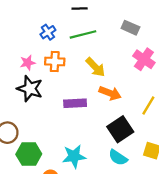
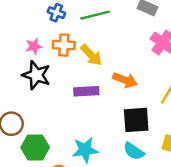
blue cross: (48, 32) -> (56, 13), turned -35
yellow arrow: (95, 67) -> (91, 55), moved
black square: (120, 129) -> (136, 120), turned 30

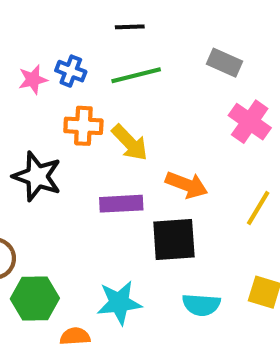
pink star: (34, 46) -> (33, 80), moved
black square: (136, 120) -> (174, 240), moved
cyan semicircle: (134, 151) -> (201, 305), turned -30

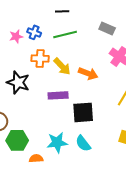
orange arrow: (187, 185) -> (88, 73), moved
cyan semicircle: (201, 305) -> (83, 143), moved, turned 48

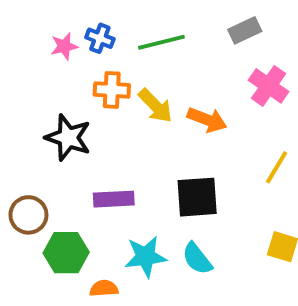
gray rectangle: (107, 28) -> (245, 30), turned -49
purple rectangle: (58, 95) -> (114, 199), moved

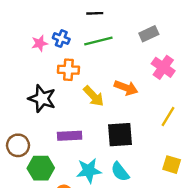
yellow arrow: (155, 106) -> (94, 96), moved

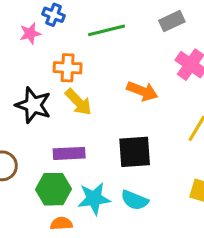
blue cross: (61, 39) -> (54, 15), moved
yellow arrow: (94, 96) -> (78, 102), moved
green hexagon: (41, 168) -> (54, 189), moved
cyan semicircle: (120, 172) -> (135, 200), turned -30

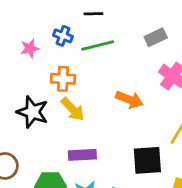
blue cross: (54, 15) -> (63, 36), moved
black square: (135, 152) -> (147, 160), moved
purple rectangle: (69, 153) -> (82, 155), moved

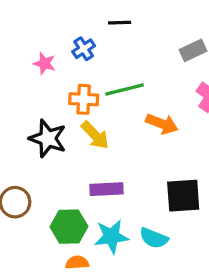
blue cross: (63, 36) -> (84, 49), turned 36
green line: (98, 46) -> (124, 90), moved
pink star: (30, 48) -> (44, 63), turned 30

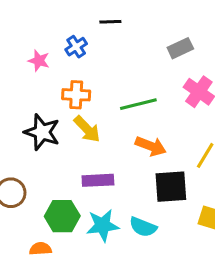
green line: (124, 90) -> (138, 104), moved
orange arrow: (162, 124) -> (151, 146), moved
orange semicircle: (77, 263) -> (40, 249), moved

